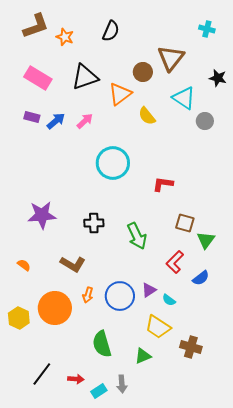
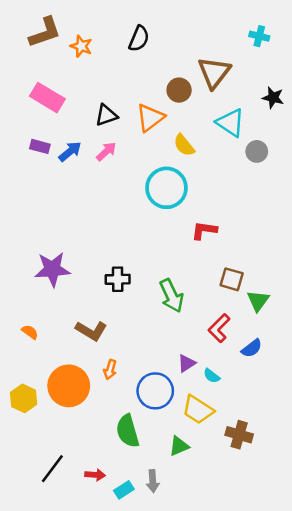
black triangle: (85, 77) -> (106, 115), moved, size x0.7
cyan circle: (113, 163) -> (166, 188), moved
blue circle: (120, 296) -> (155, 391), moved

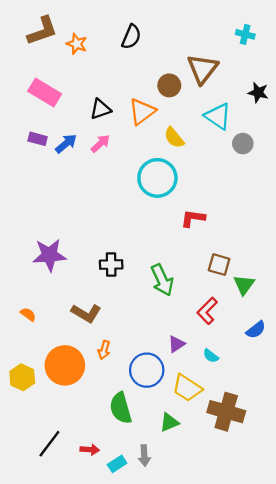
blue semicircle: (252, 348) -> (256, 330), moved
cyan semicircle: (212, 376) -> (211, 356), moved
brown cross: (239, 435) -> (226, 412), size x1.4

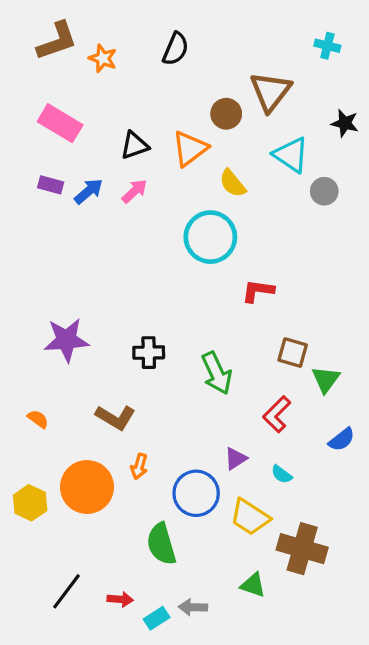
green triangle: (169, 422) -> (253, 585), moved, turned 42
gray arrow: (144, 456) -> (193, 607), turned 96

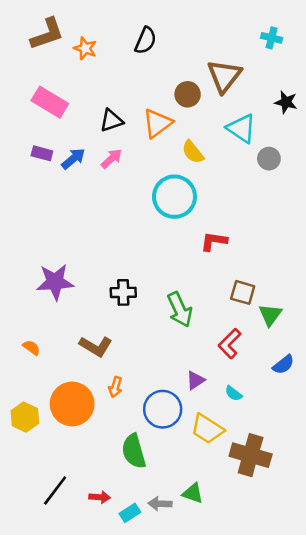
green triangle: (253, 585) -> (193, 493), moved

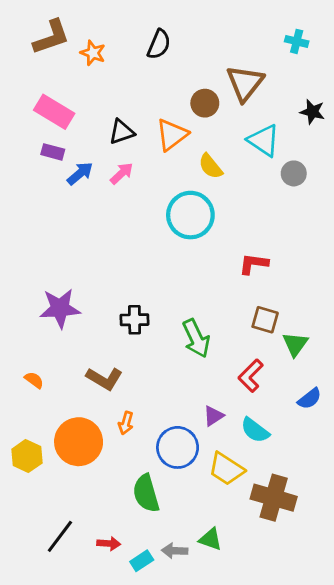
purple rectangle: (42, 153) -> (53, 152), moved
red L-shape: (214, 241) -> (254, 264), moved
cyan semicircle: (234, 393) -> (255, 430), size x1.5

